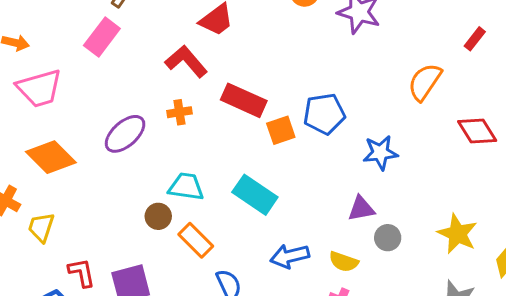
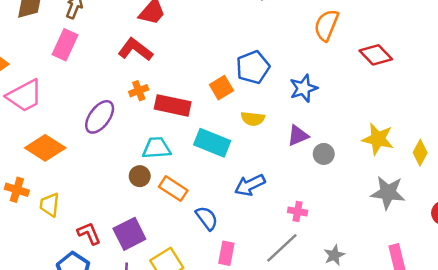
red rectangle: (244, 100) -> (173, 105), moved
yellow semicircle: (344, 262) -> (253, 119), moved

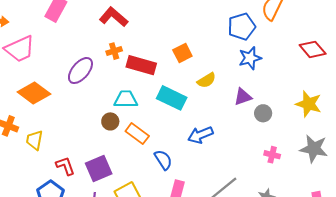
red diamond: (376, 55) -> (313, 49), moved
blue pentagon: (253, 67) -> (242, 27), moved
yellow semicircle: (253, 119) -> (207, 80), turned -42
pink cross: (298, 211) -> (272, 155), moved

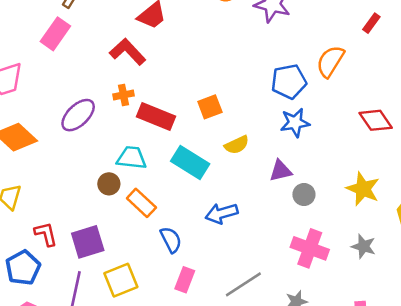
gray star: (314, 149) -> (363, 246), size x0.7
pink cross: (272, 155) -> (310, 248), size x1.8

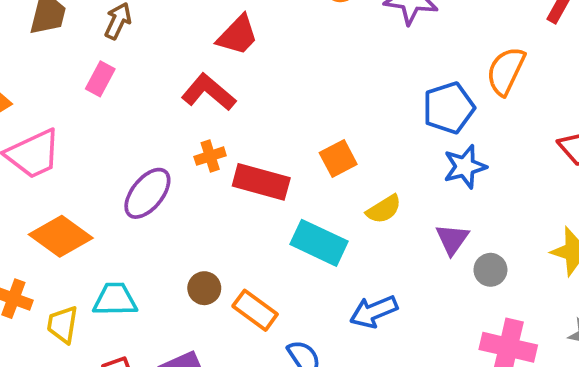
pink rectangle: (55, 34) -> (100, 79), size x0.7
cyan trapezoid: (132, 158) -> (115, 299), moved
purple triangle: (281, 171) -> (452, 239), turned -35

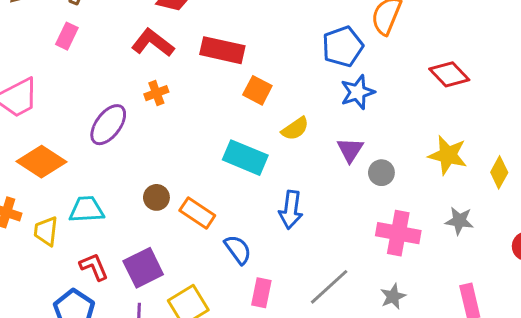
orange square: (338, 158) -> (257, 90), turned -32
red rectangle: (261, 182) -> (222, 50), moved
blue arrow: (374, 312) -> (291, 210), turned -57

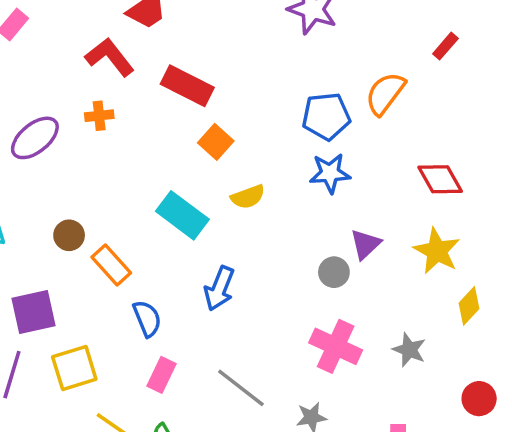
purple triangle: (350, 150) -> (365, 244), moved
yellow star: (448, 155) -> (437, 251), moved
gray line: (329, 287) -> (241, 388), turned 66

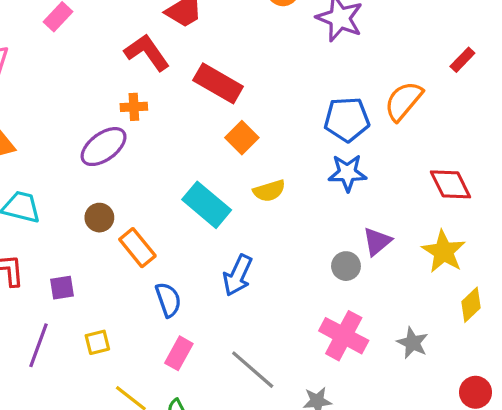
purple ellipse: (35, 138) -> (104, 147), moved
purple square: (33, 312) -> (62, 288), size x0.6
yellow square: (74, 368) -> (97, 342), size x0.6

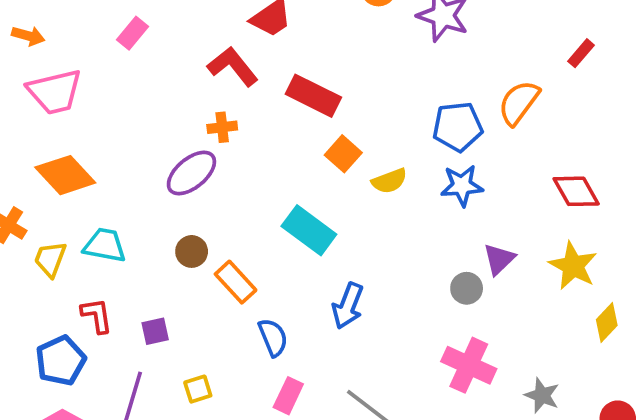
yellow semicircle: (269, 191) -> (389, 181), moved
gray star: (413, 343) -> (542, 395), moved

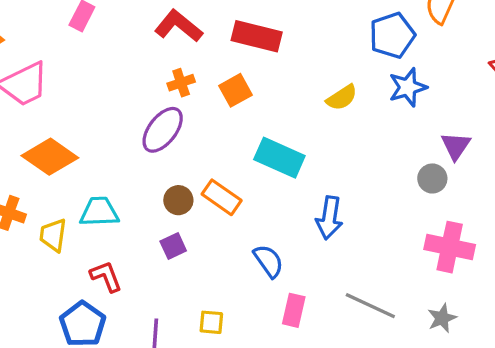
orange square: (343, 154) -> (236, 90), moved, turned 32
orange rectangle: (236, 282) -> (222, 197), moved
purple square: (155, 331) -> (173, 246), moved
yellow square: (198, 389) -> (211, 322), turned 35

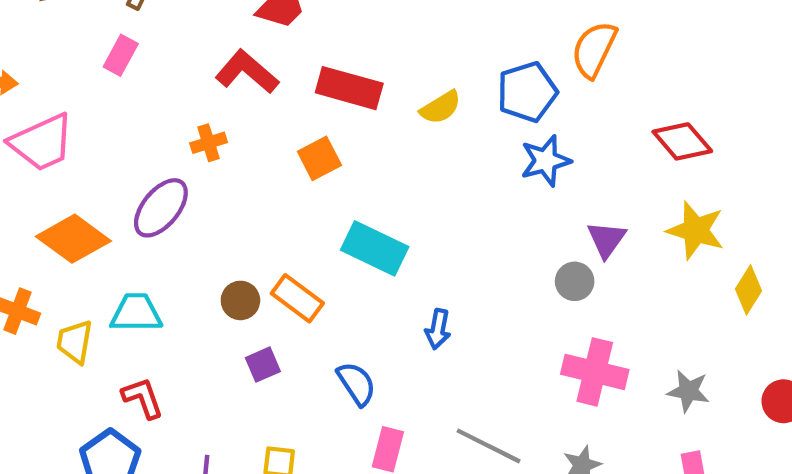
orange cross: (181, 83) -> (209, 143), moved
yellow semicircle: (342, 98) -> (441, 107), moved
purple ellipse: (163, 130) -> (161, 208), moved
blue arrow: (329, 218) -> (438, 329), size x0.7
purple square: (173, 246) -> (263, 365), moved

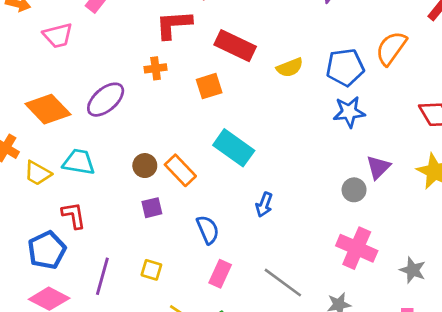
red L-shape: (247, 72) -> (174, 25), turned -54
pink trapezoid: (42, 142) -> (58, 36), moved, size x0.7
orange cross: (209, 143) -> (156, 68), moved
yellow trapezoid: (75, 342) -> (38, 173), turned -80

